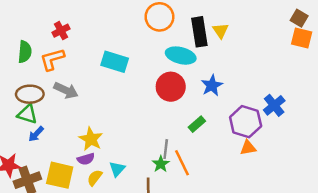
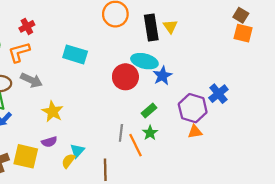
cyan ellipse: (181, 56) -> (144, 61), moved
yellow star: (91, 139) -> (53, 112), moved
green star: (161, 164) -> (150, 133), moved
yellow semicircle: (95, 178) -> (68, 161), moved

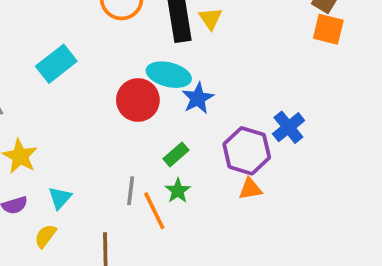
cyan rectangle: (75, 54) -> (56, 64), turned -55
cyan triangle: (77, 151) -> (60, 198), moved

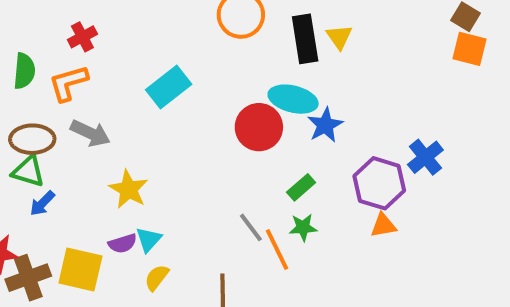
gray line: (131, 191) -> (251, 227), turned -44
green star: (178, 191) -> (303, 227), turned 30
cyan triangle: (60, 198) -> (149, 239), moved

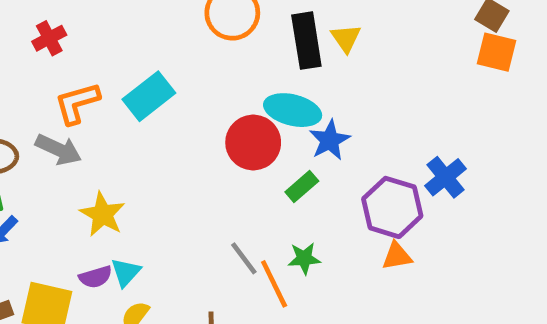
orange L-shape: (68, 83) -> (77, 103), moved
green rectangle: (301, 187) -> (302, 187), moved

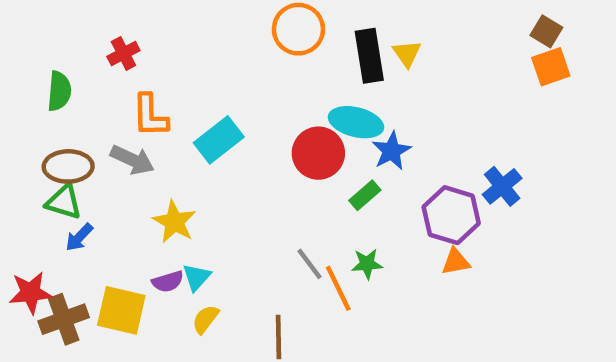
orange square: (497, 52) -> (551, 67), turned -33
cyan rectangle: (149, 96) -> (219, 140), moved
orange L-shape: (77, 103) -> (150, 116), turned -75

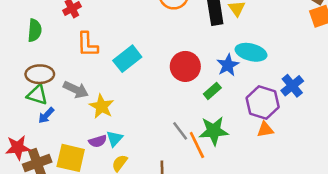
cyan ellipse: (356, 122) -> (251, 52), moved
gray arrow: (132, 160) -> (76, 90), moved
green star: (367, 264) -> (214, 131), size x1.6

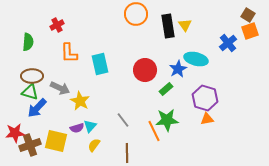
cyan rectangle: (127, 59) -> (100, 64), turned -65
blue cross: (292, 86) -> (228, 43), moved
blue arrow: (46, 115) -> (37, 108), size x1.5
gray line: (180, 131) -> (123, 120), moved

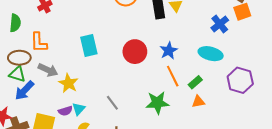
orange L-shape: (69, 53) -> (39, 42), moved
cyan ellipse: (196, 59) -> (211, 54), moved
green rectangle: (166, 89) -> (195, 82), moved
purple hexagon: (205, 98) -> (240, 80), moved
orange line: (154, 131) -> (173, 76), moved

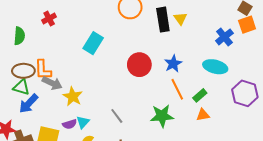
orange L-shape: (39, 42) -> (43, 70), moved
cyan rectangle: (89, 45) -> (93, 43), moved, turned 45

